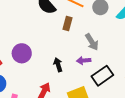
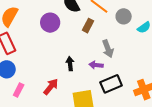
purple circle: (22, 53) -> (50, 23), moved

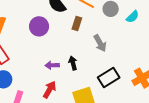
black arrow: (70, 64) -> (73, 63), moved
purple arrow: (96, 65) -> (52, 65), moved

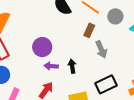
brown rectangle: (77, 23) -> (89, 30), moved
purple circle: (39, 26) -> (42, 47), moved

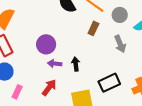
gray arrow: (101, 49) -> (120, 44), moved

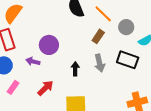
gray arrow: (120, 44) -> (100, 63), moved
purple arrow: (55, 64) -> (33, 61), moved
black rectangle: (109, 83) -> (128, 60), moved, turned 35

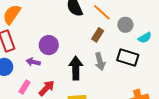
black arrow: (75, 69) -> (76, 68), size x1.6
pink rectangle: (13, 87) -> (25, 87), moved

